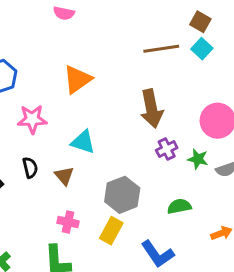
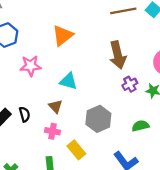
black semicircle: (30, 168) -> (25, 114), moved
pink cross: (68, 222) -> (53, 131), moved
yellow rectangle: (111, 231) -> (76, 150), moved, turned -66

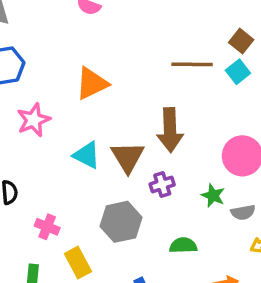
pink star: (31, 66) -> (34, 120), turned -30
purple cross: (130, 84) -> (162, 184), moved
brown triangle: (56, 106) -> (128, 157), moved, size x1.5

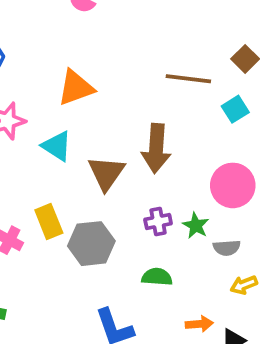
cyan square: (238, 72) -> (235, 109), moved
cyan triangle: (87, 155) -> (57, 146), moved
purple cross: (162, 184) -> (158, 222), moved
yellow rectangle: (78, 263) -> (49, 221), moved

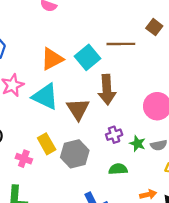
cyan square: (235, 109) -> (88, 57), moved, size x1.5
cyan triangle: (57, 146) -> (45, 97), size x1.4
green star: (196, 226) -> (137, 144), moved

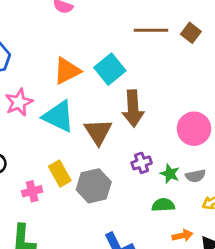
brown line: (121, 44) -> (151, 30), moved
pink cross: (24, 159) -> (32, 191), turned -35
green semicircle: (118, 169) -> (163, 205), moved

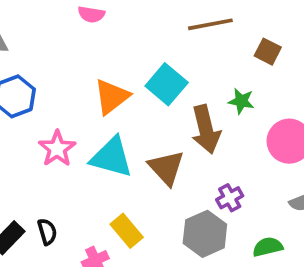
brown square: (191, 33) -> (268, 52), moved
green star: (170, 174) -> (241, 101), moved
gray hexagon: (94, 186) -> (205, 234), moved

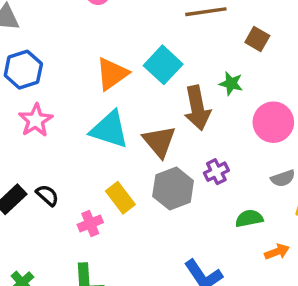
pink star: (57, 149) -> (36, 120), moved
black semicircle: (47, 232) -> (47, 195), turned -35
gray hexagon: (205, 234) -> (173, 189), moved

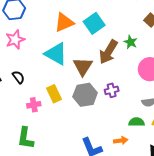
brown arrow: (197, 108) -> (108, 52), turned 30
black semicircle: (47, 195) -> (18, 77), moved
green semicircle: (249, 218) -> (137, 122), moved
orange arrow: (277, 252) -> (121, 141), moved

